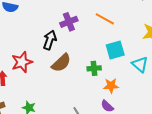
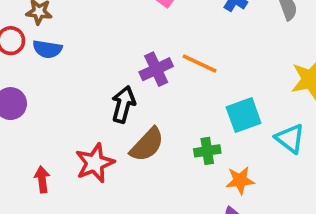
orange line: (105, 19) -> (200, 64), moved
red star: (22, 62) -> (95, 163), moved

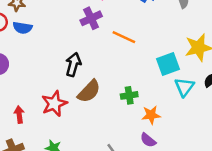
purple cross: (156, 69) -> (91, 18), moved
cyan square: (244, 115) -> (168, 64), moved
cyan triangle: (290, 138) -> (184, 87), turned 30

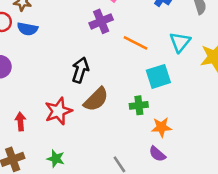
cyan square: (168, 64) -> (158, 76), moved
cyan triangle: (184, 87) -> (180, 42), moved

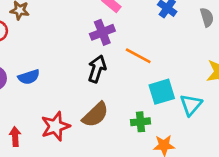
blue semicircle: (27, 29) -> (29, 77), moved, turned -30
cyan triangle: (180, 42) -> (191, 105), moved
black arrow: (80, 70) -> (97, 69), moved

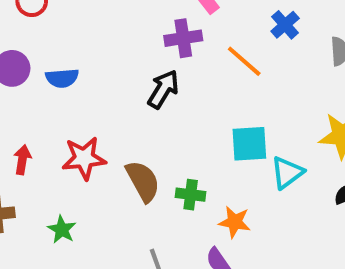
orange line: (138, 56) -> (244, 61), moved
brown semicircle: (95, 115) -> (143, 181), moved, turned -88
green cross: (140, 122) -> (191, 195), moved

